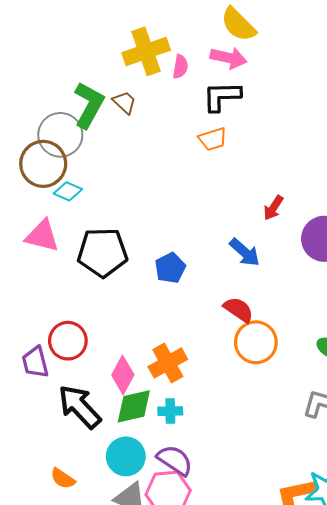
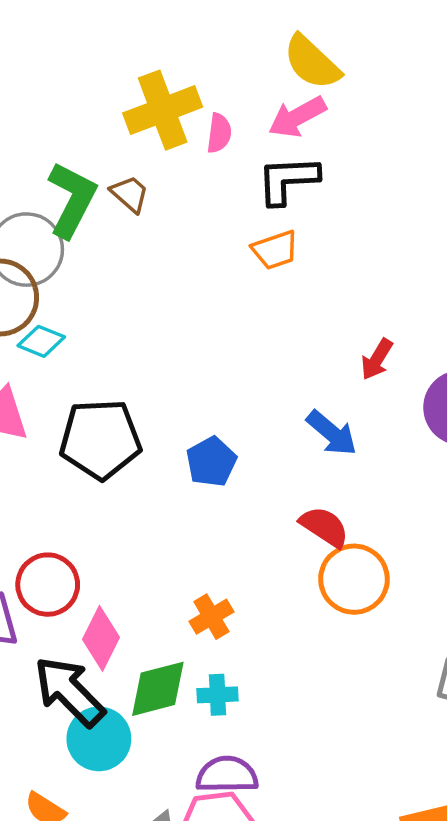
pink arrow: (229, 58) -> (297, 117), turned 140
orange cross: (168, 363) -> (211, 617), size x0.7
pink diamond: (123, 375) -> (101, 638), moved
cyan circle: (126, 456) -> (99, 739), moved
purple semicircle: (175, 460) -> (227, 775), turned -33

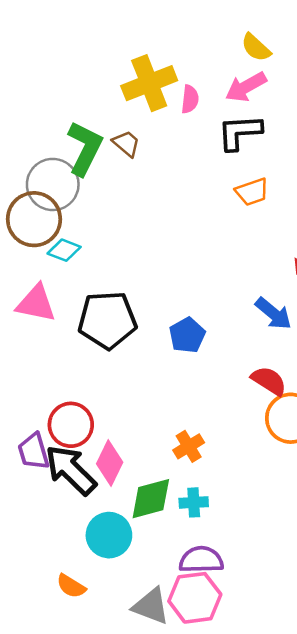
yellow semicircle: (312, 62) -> (256, 48), size x0.7
orange trapezoid: (275, 250) -> (252, 192), moved
black arrow: (69, 692) -> (71, 470), moved

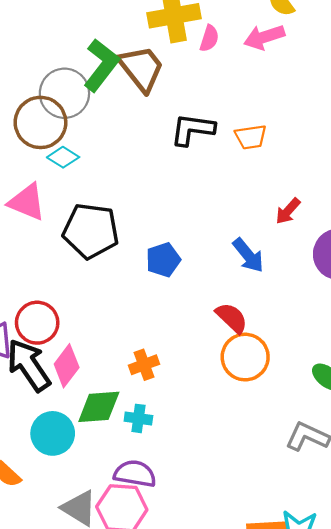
black L-shape: (240, 132) -> (193, 129), moved
brown trapezoid: (126, 144) -> (141, 68), size x1.8

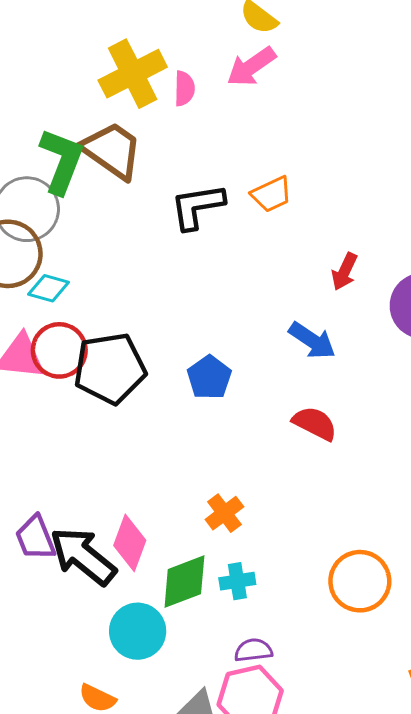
red circle: (37, 323) -> (59, 350), moved
orange circle: (245, 357) -> (360, 581), moved
purple semicircle: (135, 474) -> (253, 650), size x0.7

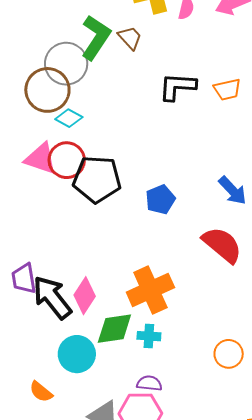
brown trapezoid: (112, 150) -> (130, 38), size x0.6
red semicircle: (315, 423) -> (222, 245), size x1.4
orange cross: (224, 513) -> (150, 290), size x1.8
orange circle: (360, 581) -> (229, 354), size x0.7

